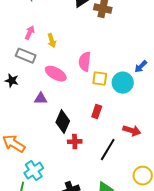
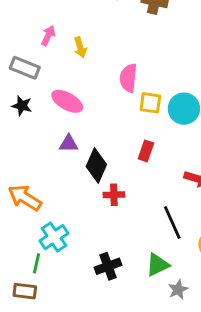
gray rectangle: (26, 56) -> (25, 68), moved
pink ellipse: (56, 74) -> (67, 101), moved
purple triangle: (41, 99) -> (69, 144), moved
black line: (108, 150) -> (172, 222), moved, turned -55

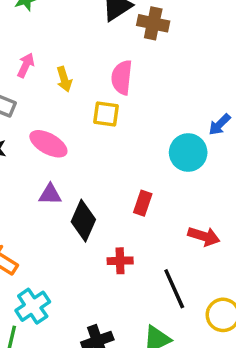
pink semicircle: (128, 78) -> (122, 77), moved
yellow square: (150, 103) -> (106, 114), moved
red cross: (114, 195) -> (120, 261), moved

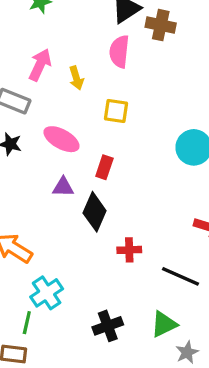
pink arrow: (26, 65) -> (40, 65), size x1.4
pink semicircle: (122, 77) -> (119, 52), moved
red rectangle: (143, 203) -> (104, 167), moved
black line: (174, 289) -> (180, 276), turned -42

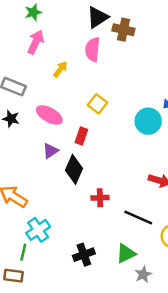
pink arrow: (40, 65) -> (36, 42), moved
yellow arrow: (76, 78) -> (60, 69), turned -126
yellow square: (116, 111) -> (97, 104), moved, turned 30
purple triangle: (63, 187) -> (51, 151), turned -35

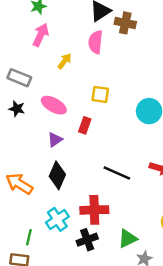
yellow square: (97, 104) -> (100, 94), turned -30
black diamond: (74, 169) -> (57, 175), moved
red cross: (100, 198) -> (94, 210), moved, size x1.6
black line: (138, 218) -> (117, 173), moved
cyan cross: (38, 230) -> (57, 219), moved

